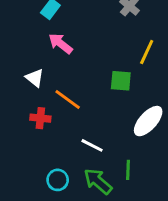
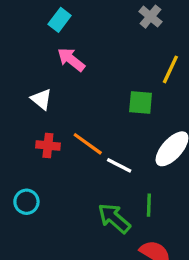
orange line: (68, 99) -> (88, 144), moved
white line: (92, 145) -> (119, 165), moved
cyan circle: (58, 180) -> (26, 202), moved

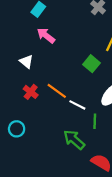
green square: (141, 103) -> (92, 64), turned 35
red cross: (48, 146) -> (31, 92), turned 32
green line: (149, 205) -> (95, 121), moved

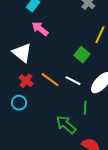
white triangle: (26, 62) -> (22, 53), size x1.5
white line: (77, 105) -> (73, 81), moved
cyan circle: (17, 129) -> (19, 103), moved

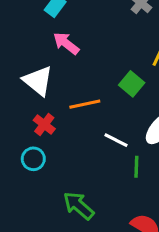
orange line: (50, 80) -> (85, 104), moved, turned -48
white line: (73, 81) -> (116, 140), moved
green arrow: (66, 125) -> (79, 206), moved

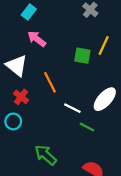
green square: (132, 84) -> (82, 56), moved, turned -30
orange line: (85, 104) -> (50, 82), turned 75
green line: (136, 167) -> (87, 127), turned -64

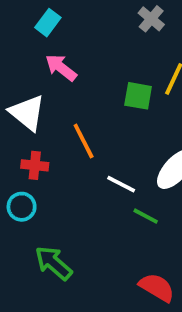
red cross: (21, 97) -> (35, 165), turned -32
green arrow: (46, 155) -> (54, 263), moved

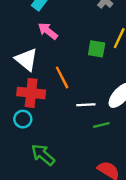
red cross: (35, 165) -> (31, 93), size x1.6
white line: (121, 184) -> (86, 105), turned -30
green line: (146, 216) -> (101, 125), turned -42

